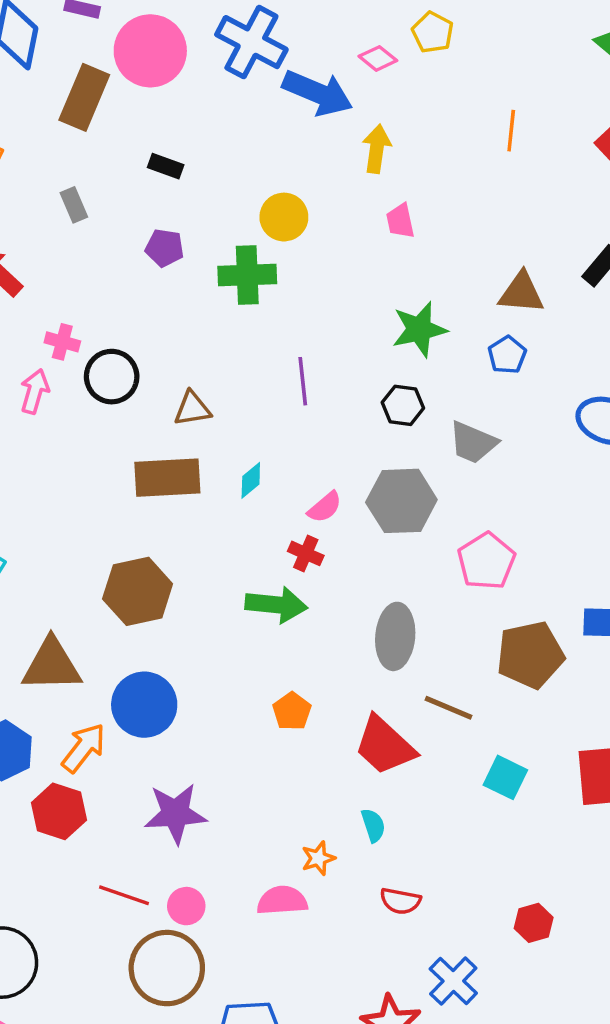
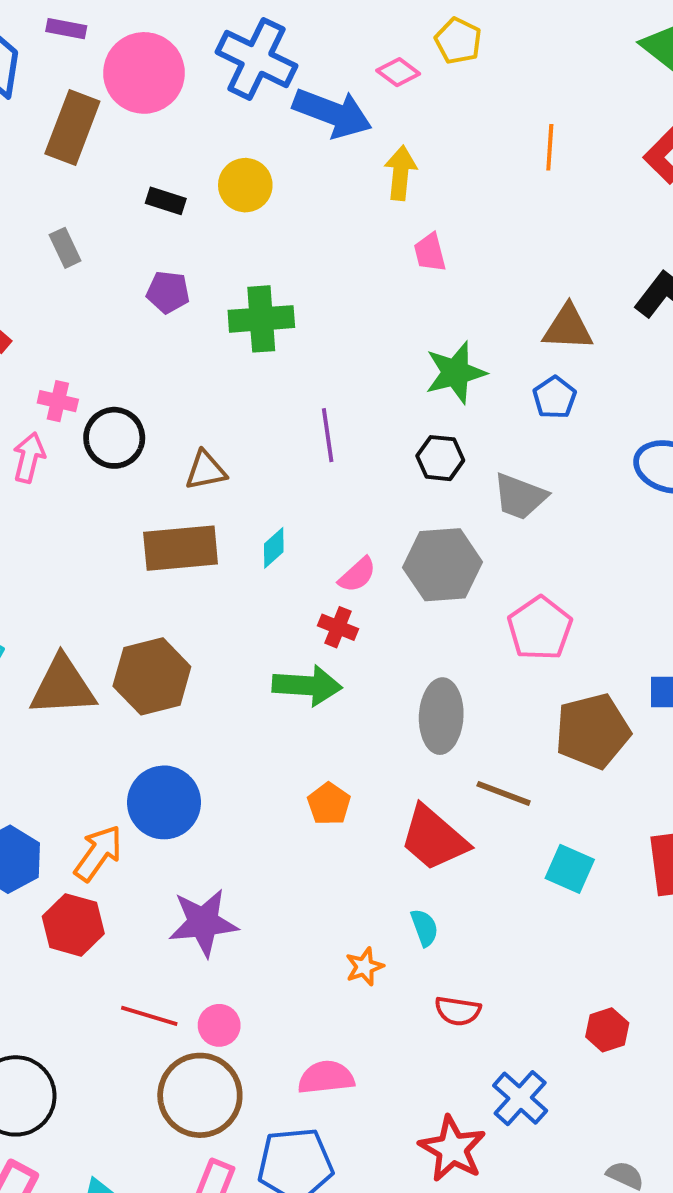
yellow circle: (284, 217) -> (245, 185), moved
brown triangle: (52, 665) -> (63, 686), moved
pink semicircle: (282, 901) -> (326, 1077), moved

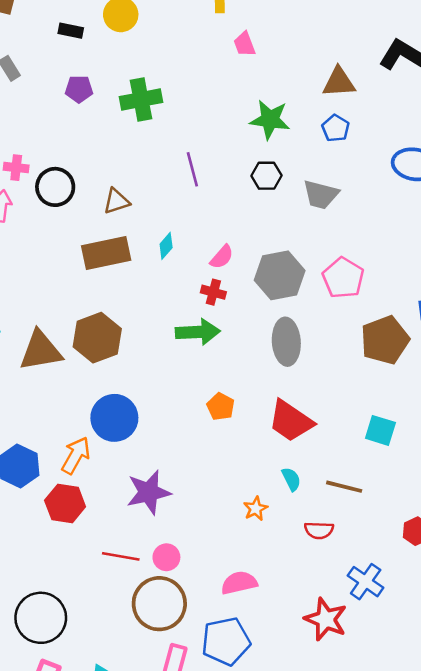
green star: (455, 373) -> (270, 120), turned 30
gray hexagon: (443, 565) -> (280, 275), moved
brown line: (504, 793) -> (344, 487), moved

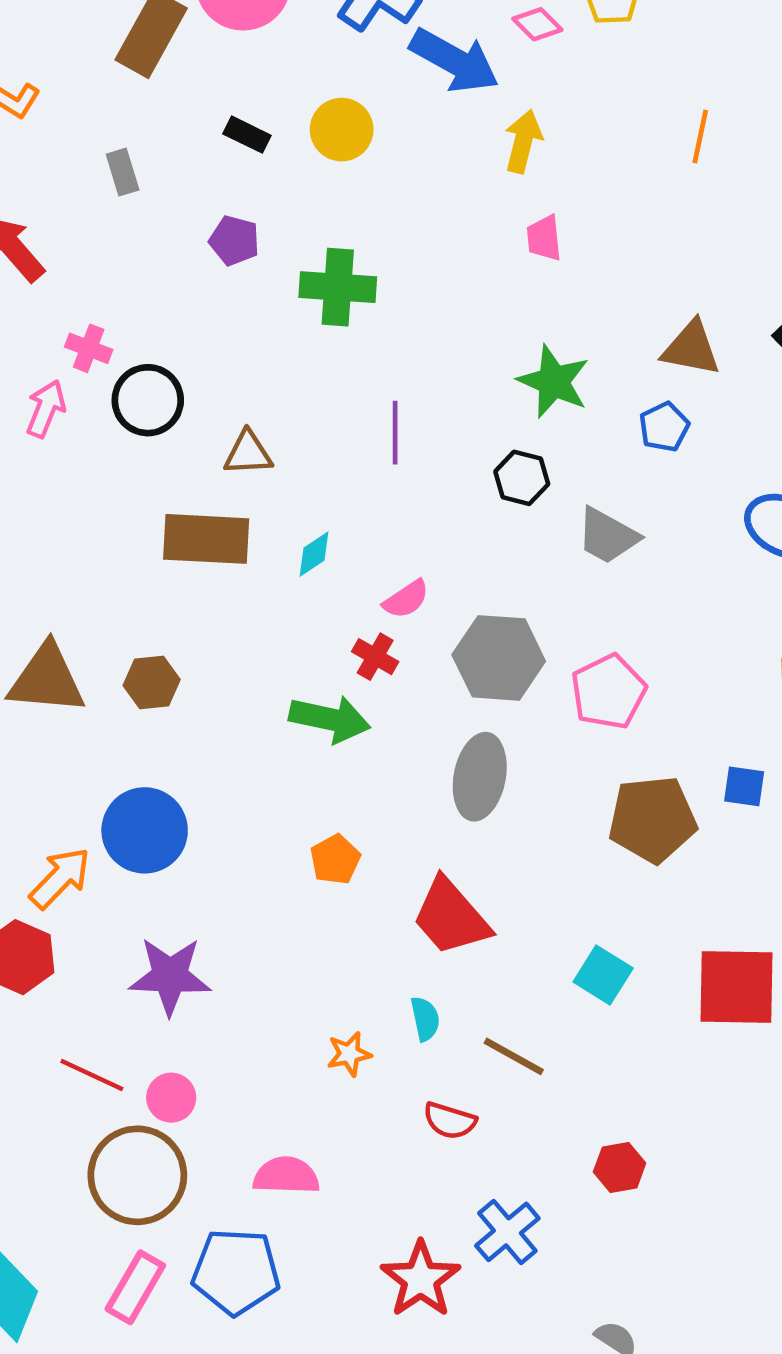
brown hexagon: (97, 338) -> (152, 682), size x0.6

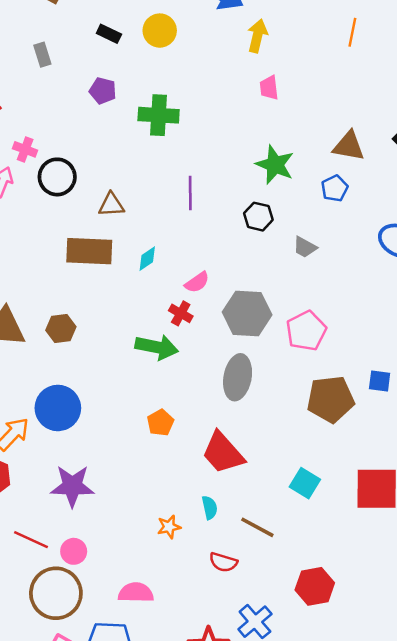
gray trapezoid: (608, 536) -> (305, 247), size x0.7
red hexagon: (620, 1168) -> (315, 586), size x1.4

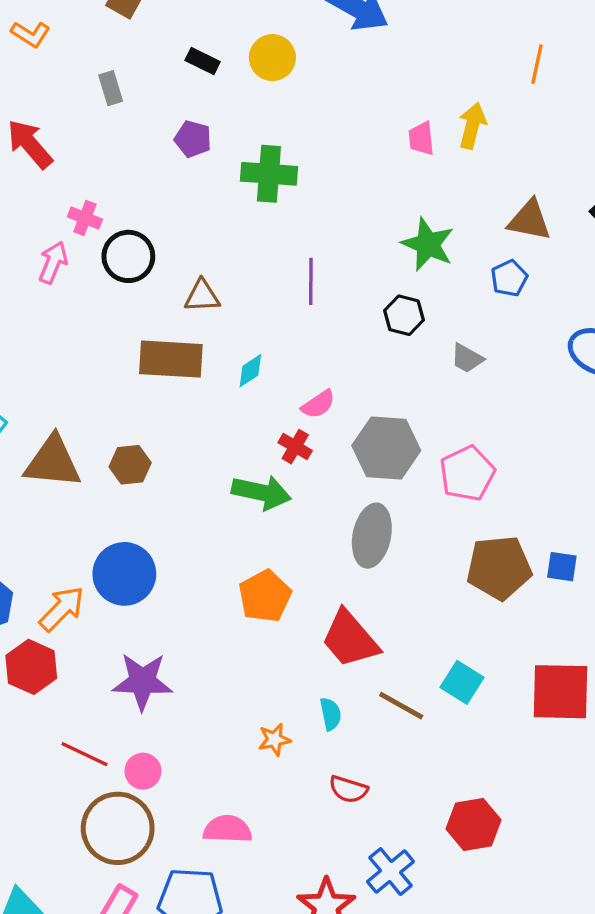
yellow arrow: (257, 36) -> (472, 126), moved
blue square: (380, 381) -> (562, 567), moved
orange pentagon: (160, 423) -> (265, 596), size x1.4
brown line: (257, 527) -> (401, 706), moved

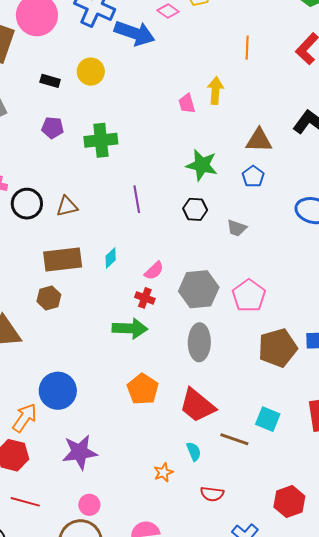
brown triangle: (202, 296) -> (67, 206), moved
brown hexagon: (130, 465) -> (49, 298), moved
red line: (85, 754) -> (25, 502), moved

